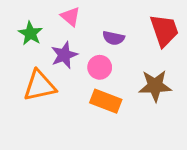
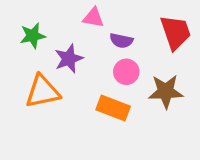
pink triangle: (70, 16) -> (93, 18), moved, turned -30
green star: (30, 33) -> (33, 36), turned 30
pink circle: (100, 67) -> (126, 72), moved

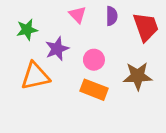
pink triangle: (93, 18) -> (78, 15), turned 36
purple semicircle: (121, 41) -> (112, 16), moved, turned -102
pink circle: (126, 72) -> (94, 60), moved

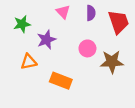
pink circle: (94, 60) -> (87, 48), moved
orange triangle: (35, 76) -> (29, 62), size x0.7
orange rectangle: (94, 90) -> (61, 81), moved

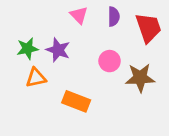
green star: (22, 24) -> (27, 49), moved
purple star: (46, 40) -> (58, 50), turned -30

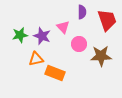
pink triangle: (79, 15) -> (63, 27), moved
orange triangle: (36, 78) -> (36, 59), moved

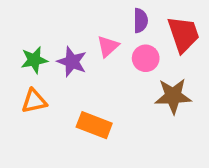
pink triangle: (63, 27) -> (108, 46), turned 32
pink circle: (79, 44) -> (146, 58), moved
orange triangle: (36, 59) -> (34, 101), moved

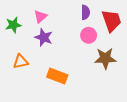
pink triangle: (108, 46) -> (41, 17), moved
green star: (34, 60) -> (13, 25), moved

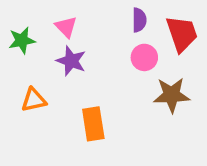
pink triangle: (41, 17) -> (66, 27), turned -32
orange rectangle: (57, 76) -> (93, 124), turned 60

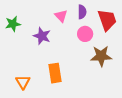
pink triangle: (66, 27) -> (61, 16), moved
orange triangle: (34, 100) -> (23, 82), moved, turned -49

